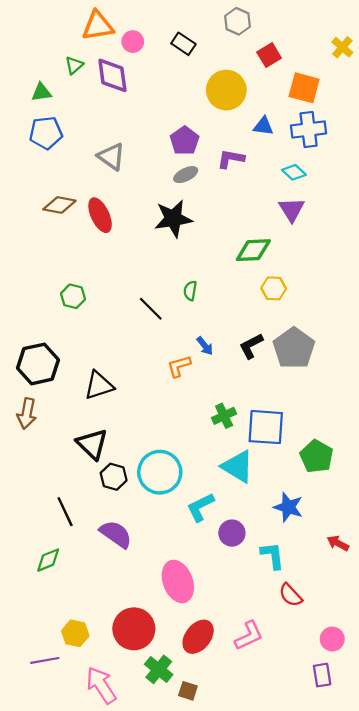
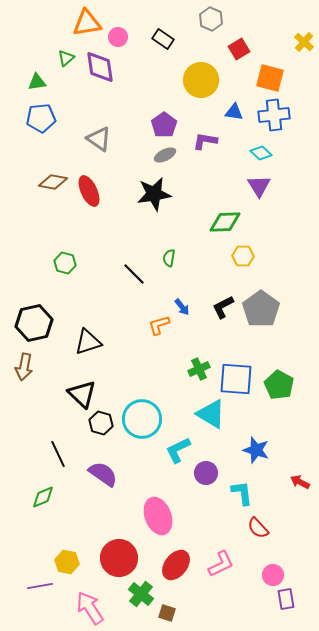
green pentagon: (316, 456) -> (279, 385), moved
pink circle: (332, 639) -> (273, 575), moved

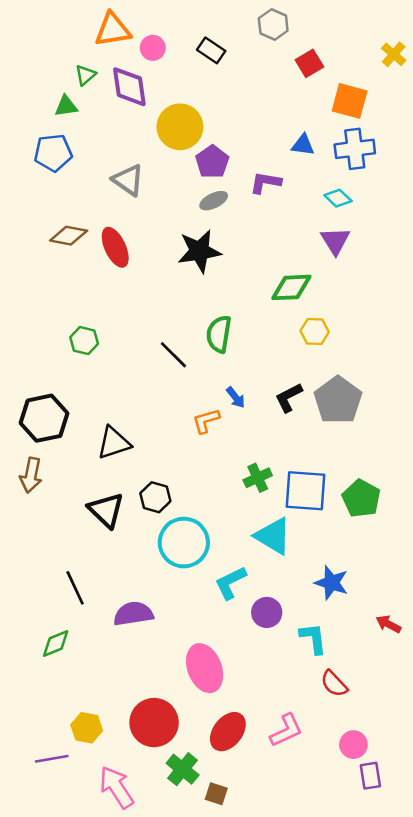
yellow circle: (201, 80) -> (180, 127), moved
green triangle: (37, 82) -> (66, 106), moved
green semicircle: (169, 258) -> (219, 334), size x1.6
black hexagon: (101, 423) -> (155, 497), moved
purple semicircle: (103, 474) -> (133, 614), turned -44

